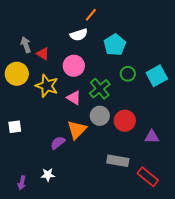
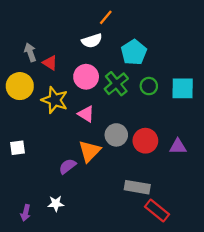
cyan square: (157, 76) -> (183, 88), turned 30
green cross: (100, 89) -> (116, 84), moved
purple triangle: (152, 137) -> (178, 147), moved
red rectangle: (148, 177) -> (157, 210), moved

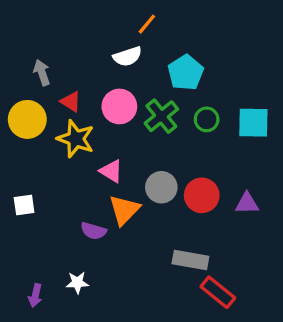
red triangle: (50, 63) -> (71, 102), moved
pink triangle: (86, 114) -> (111, 171), moved
purple semicircle: (67, 166) -> (94, 231), turned -126

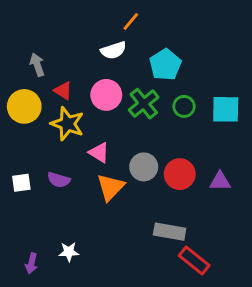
purple semicircle: (94, 231) -> (59, 180), moved

